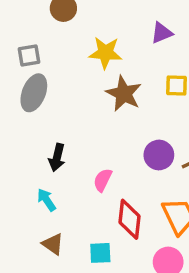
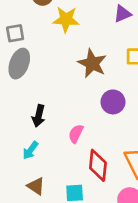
yellow star: (105, 53) -> (66, 19), moved
purple circle: (159, 155) -> (113, 102), moved
cyan arrow: (46, 200) -> (30, 150), turned -108

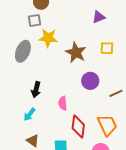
yellow star: (66, 19) -> (48, 38), moved
gray square: (15, 33) -> (35, 21), moved
pink semicircle: (76, 134) -> (63, 103), turned -32

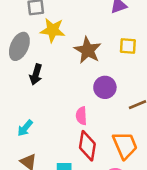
black arrow: (36, 90) -> (36, 74), moved
pink semicircle: (63, 103) -> (81, 116), moved

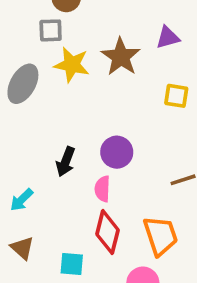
brown star: (88, 50) -> (121, 57), moved
black arrow: (36, 74) -> (66, 162), moved
purple circle: (105, 87) -> (117, 152), moved

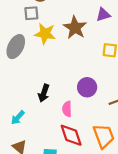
purple circle: (117, 152) -> (87, 87), moved
red diamond: (108, 232) -> (71, 135), turned -30

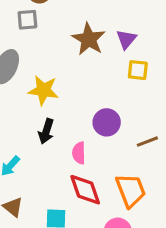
purple triangle: (103, 15) -> (126, 39), moved, turned -32
yellow star: (45, 34) -> (43, 90), moved

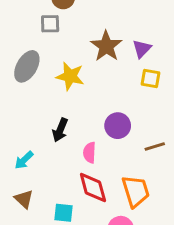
yellow star: (43, 90) -> (70, 76), moved

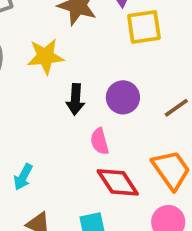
yellow square: (151, 79) -> (144, 27), size x1.4
black arrow: (60, 130) -> (75, 99), moved

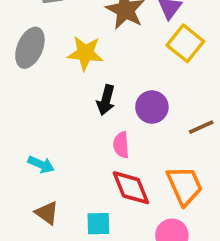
yellow square: (144, 27) -> (185, 43), turned 36
cyan arrow: (23, 177) -> (41, 165), turned -105

